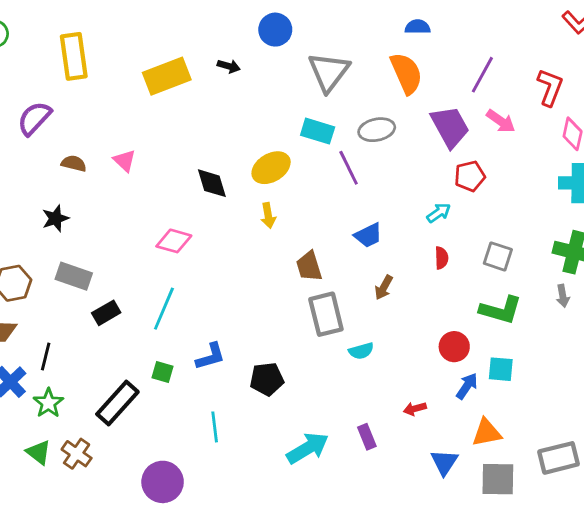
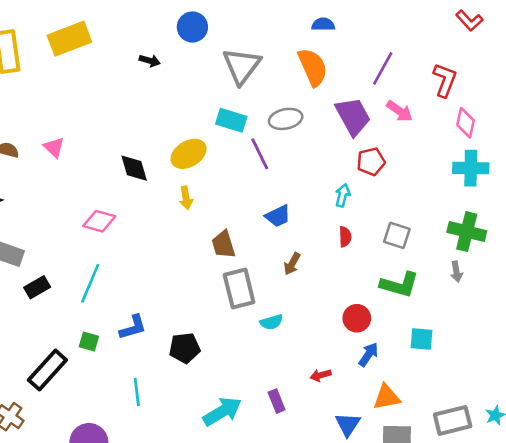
yellow rectangle: (167, 76) -> (69, 39), moved
cyan arrow: (439, 213) -> (343, 195), turned -40
cyan square: (501, 369) -> (422, 339), moved

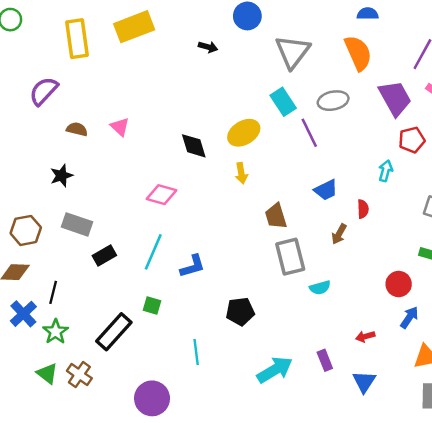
cyan rectangle: (231, 120) -> (283, 102), turned 40
red semicircle: (345, 237) -> (363, 209), moved
blue L-shape: (133, 327) -> (193, 266), moved
blue triangle: (348, 424) -> (364, 382), moved

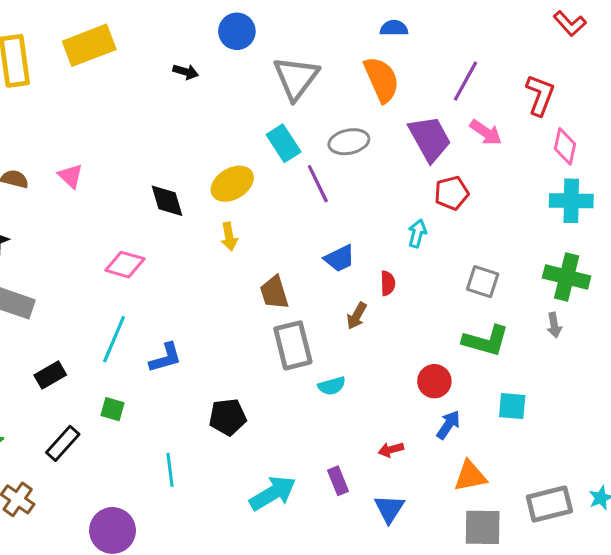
black rectangle: (104, 255) -> (50, 375), moved
black rectangle: (114, 332) -> (63, 443), size x0.7

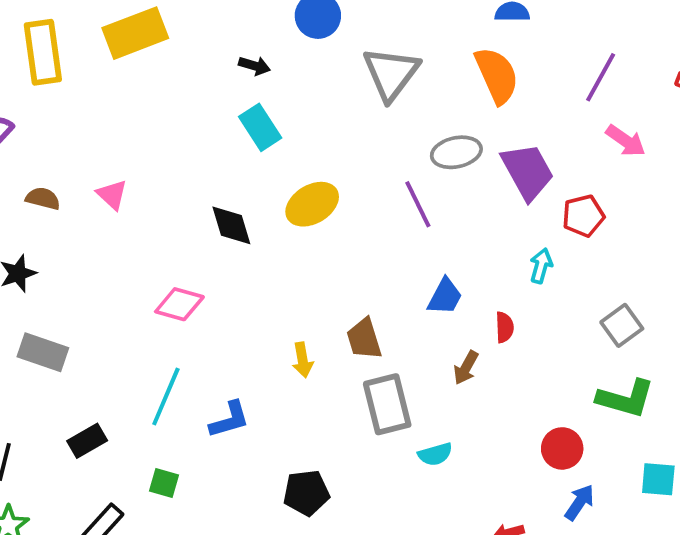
purple trapezoid: (430, 139) -> (528, 172), moved
cyan rectangle: (284, 143) -> (260, 127), moved
yellow arrow: (229, 237) -> (303, 360), moved
blue trapezoid: (340, 258) -> (445, 297), turned -36
gray square: (483, 282) -> (622, 325), turned 36

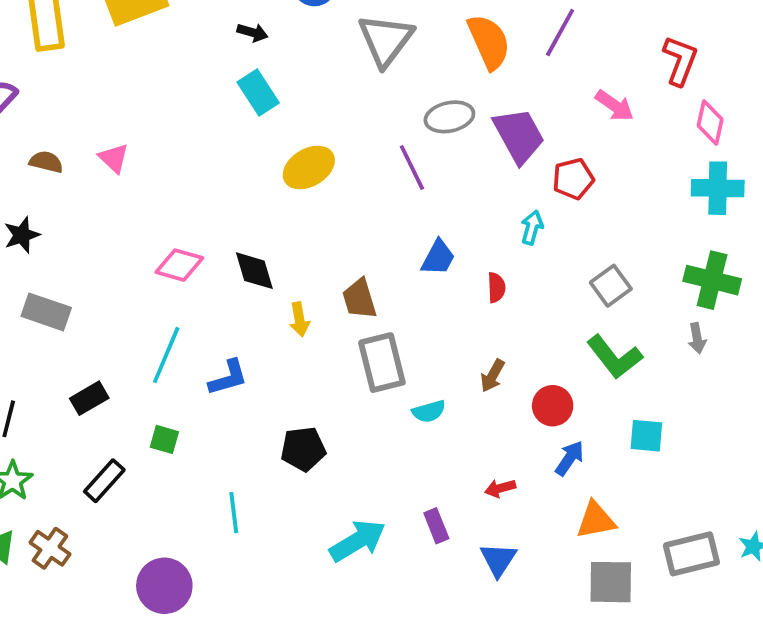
purple line: (601, 77) -> (560, 32), moved
black diamond: (231, 225) -> (254, 271), moved
brown arrow: (466, 368) -> (493, 376), moved
green L-shape: (626, 398) -> (615, 357), turned 36

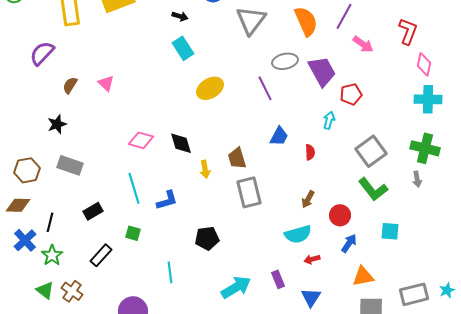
pink arrow: (615, 106) -> (363, 44), moved
brown semicircle: (46, 162) -> (70, 85), turned -72
gray square: (611, 286) -> (371, 151), size x1.4
cyan line: (166, 355) -> (134, 188), turned -40
cyan semicircle: (429, 411) -> (298, 234), moved, size x1.5

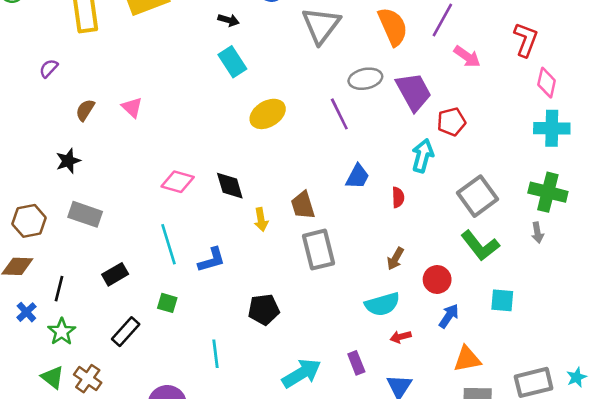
purple semicircle: (42, 53) -> (49, 68), size x0.6
cyan arrow: (329, 120) -> (423, 156), size x1.4
blue cross: (25, 240) -> (26, 312), size x0.7

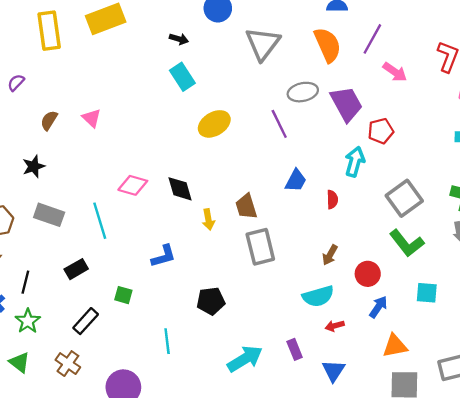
cyan line: (169, 244) -> (100, 221), moved
brown cross: (88, 379) -> (68, 364), moved

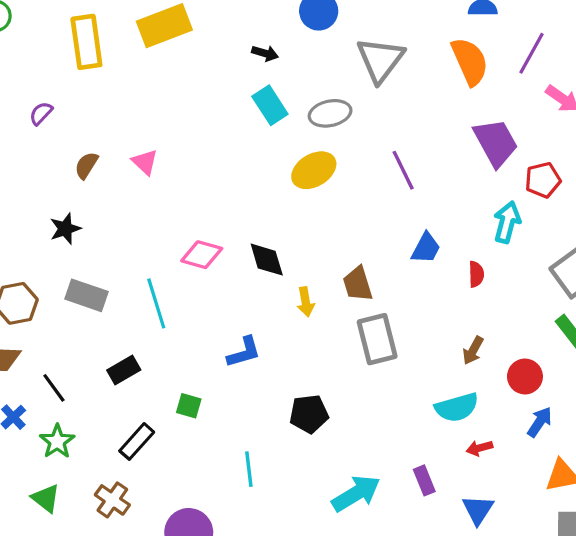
gray ellipse: (303, 92) -> (330, 113), moved
black line: (25, 282) -> (54, 388), turned -50

